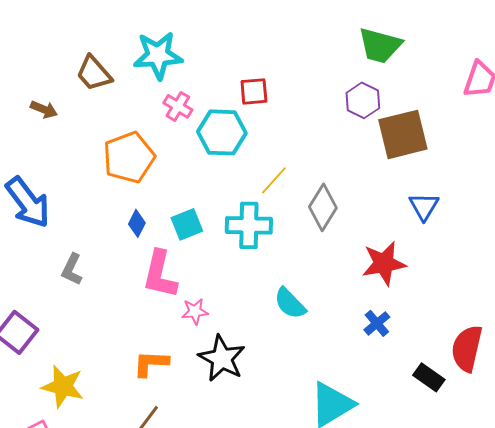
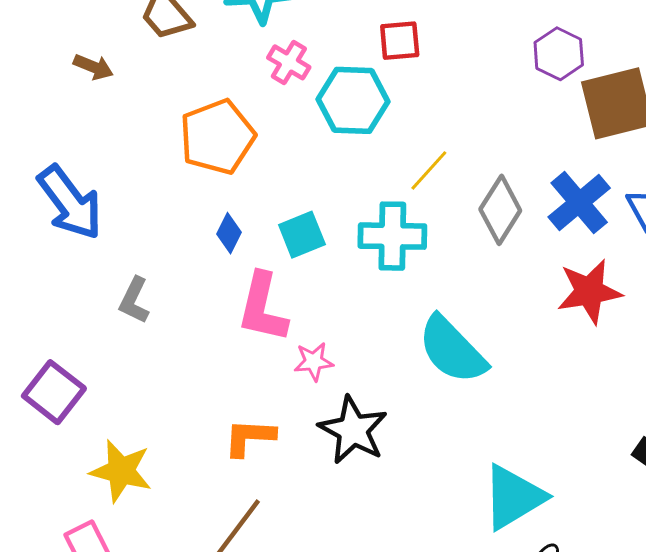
cyan semicircle: (290, 303) -> (452, 350), size x1.5
blue cross: (377, 323) -> (579, 203), moved, size x1.6

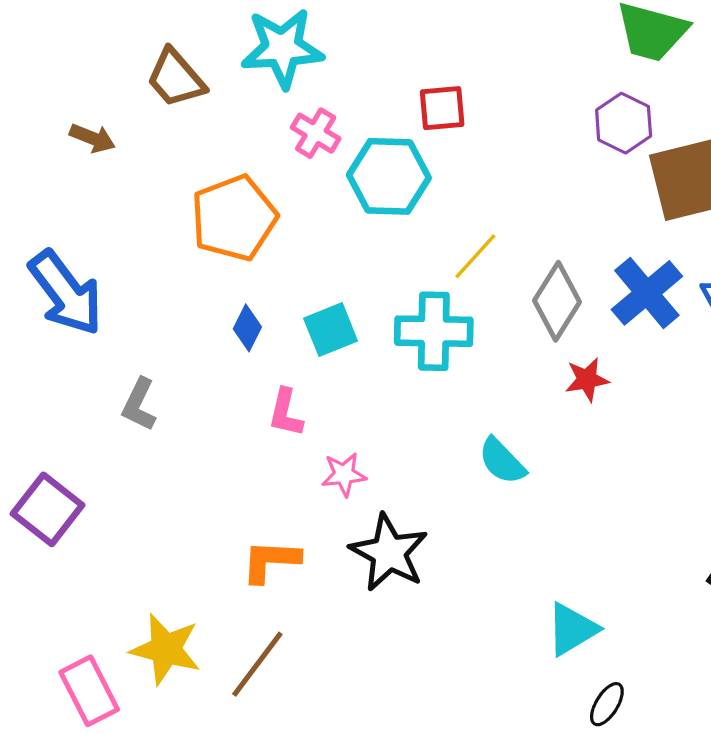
red star: (589, 292) -> (587, 380), moved, size x0.6
pink L-shape: (263, 308) -> (286, 413), size x0.6
cyan semicircle: (452, 350) -> (502, 461), size x0.6
yellow star: (121, 471) -> (166, 649), moved
cyan triangle: (513, 497) -> (572, 629), size x0.7

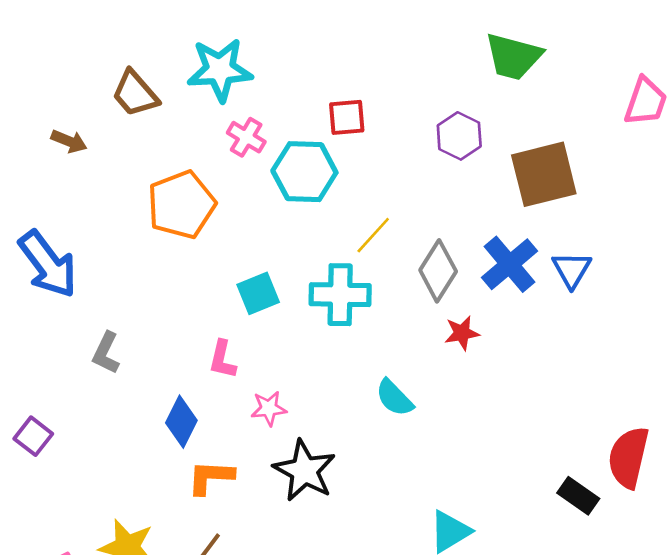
purple hexagon: (624, 123) -> (459, 136), moved
blue diamond: (247, 328) -> (181, 422), moved, size x1.4
purple square: (48, 509) -> (33, 436), size x0.7

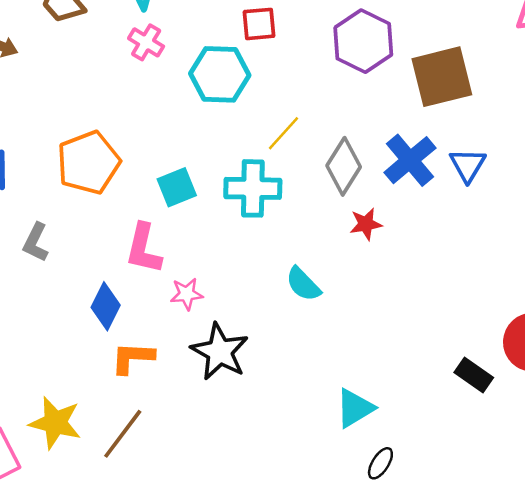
purple hexagon: (459, 136) -> (363, 41), size x1.4
pink cross: (246, 137) -> (146, 42), moved
orange pentagon: (181, 205) -> (88, 163), moved
pink L-shape: (222, 359) -> (144, 249), size x1.4

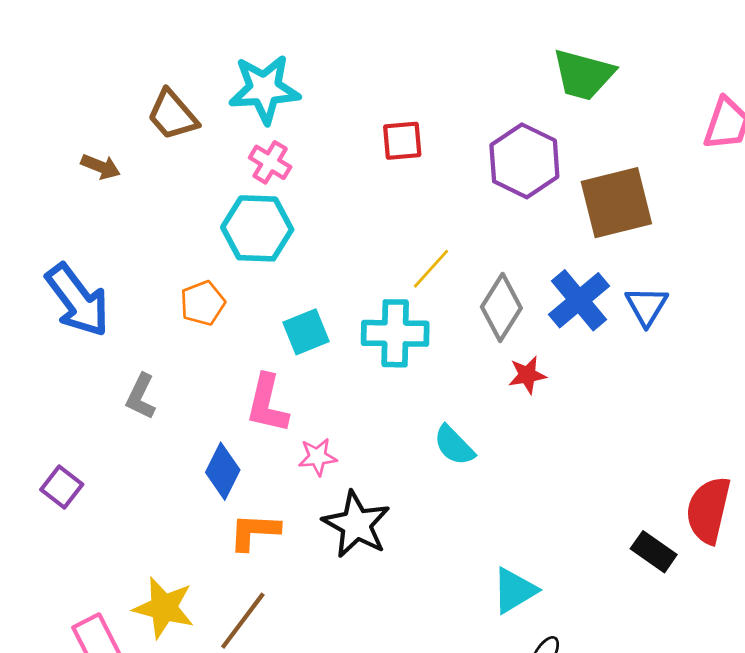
cyan hexagon: (220, 74) -> (257, 228), moved
orange pentagon: (88, 163) -> (203, 303), size x0.6

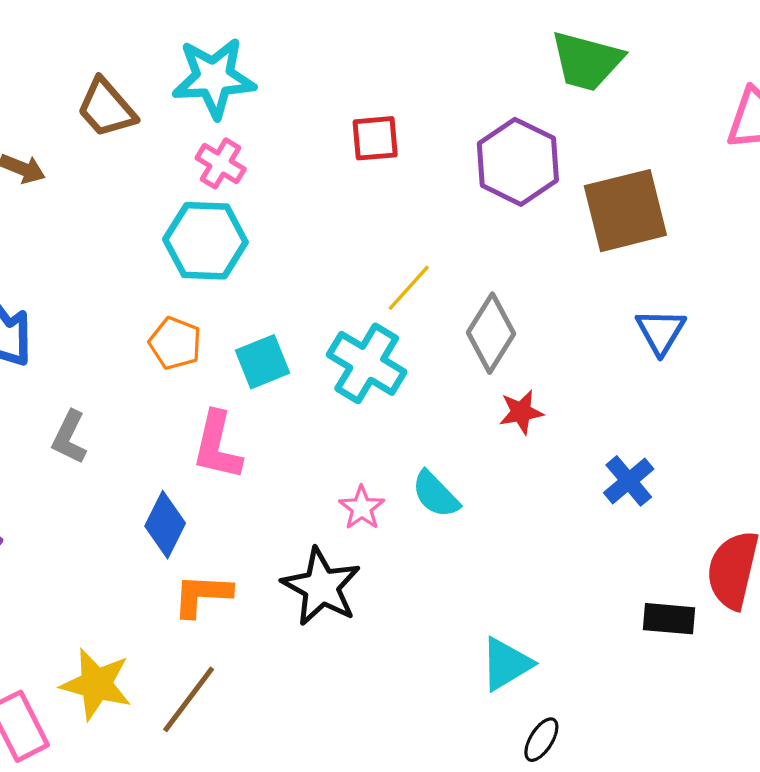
blue cross: (579, 300) -> (629, 481), moved, size x0.7
orange pentagon: (203, 303) -> (175, 343), moved, turned -30
cyan cross: (395, 333) -> (367, 363), turned 30
pink star: (318, 457) -> (362, 508), moved, turned -30
black rectangle: (654, 552) -> (669, 619), turned -30

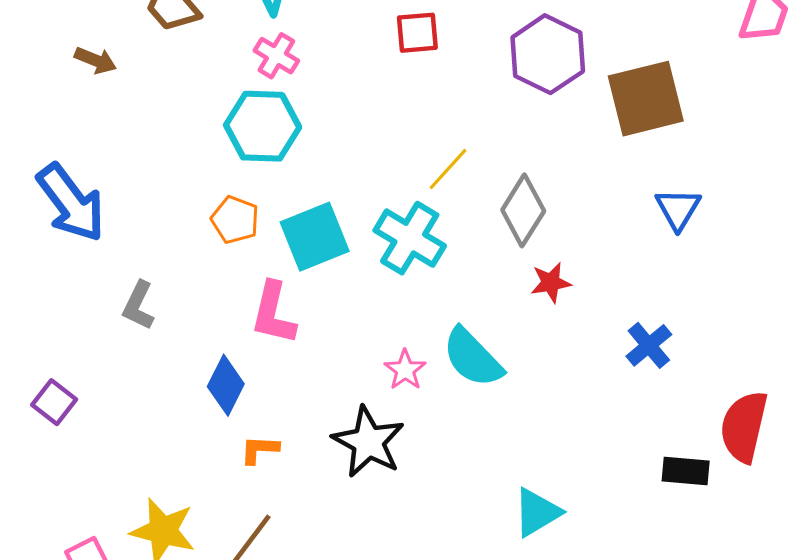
cyan square: (263, 362) -> (315, 237), size x1.4
cyan semicircle: (436, 494) -> (473, 358), size x1.4
orange L-shape: (202, 595) -> (260, 450), size x0.7

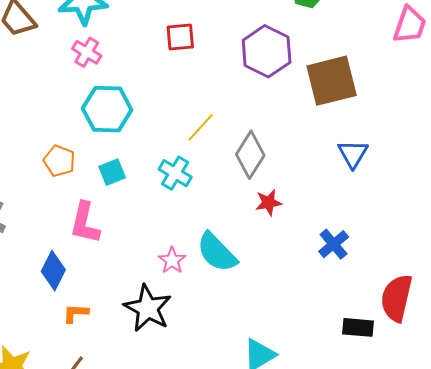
cyan hexagon: (263, 126) -> (107, 109), moved
cyan square: (315, 237) -> (112, 172), size x0.6
cyan cross: (410, 238) -> (175, 173), size x0.7

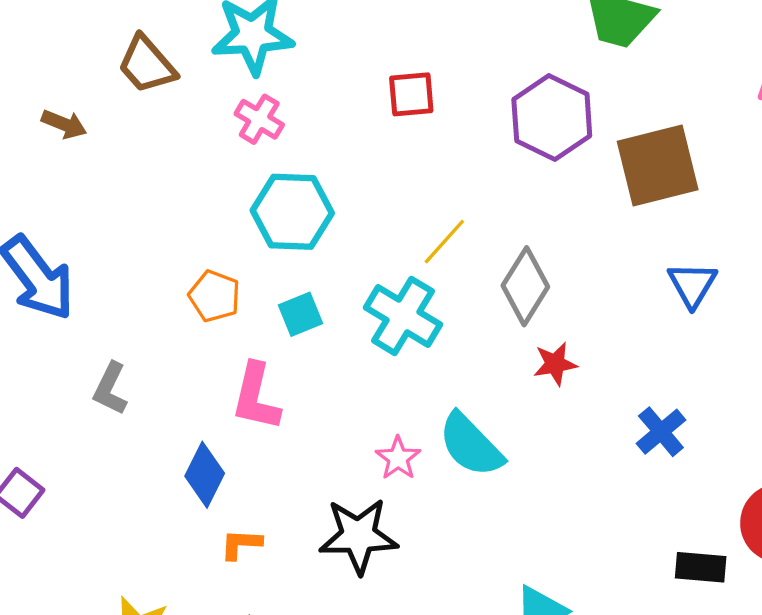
cyan cross: (175, 173) -> (403, 316), size x1.4
black star: (148, 308) -> (358, 536), turned -30

